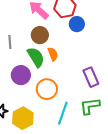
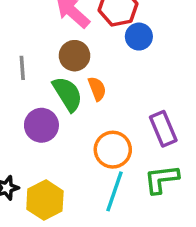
orange circle: (47, 89) -> (113, 150), moved

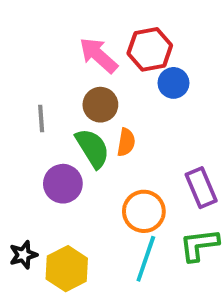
orange semicircle: (97, 89) -> (126, 142), turned 30

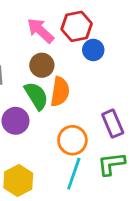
orange semicircle: (126, 142) -> (60, 92), size x1.5

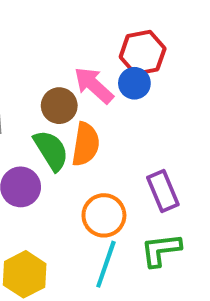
red hexagon: (77, 26) -> (143, 53), moved
pink arrow: (40, 31) -> (94, 85), moved

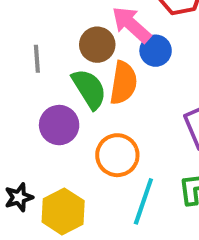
blue circle: (134, 83) -> (156, 51), moved
orange circle: (104, 215) -> (117, 155), moved

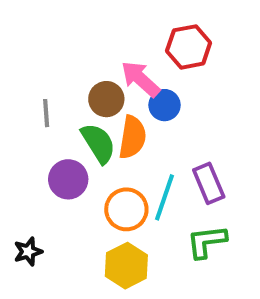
cyan line: (143, 201) -> (165, 197), moved
yellow hexagon: (63, 211) -> (126, 266), moved

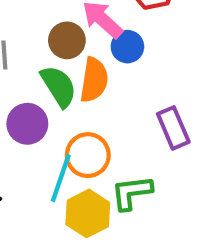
cyan line: (165, 197) -> (61, 178), moved
green L-shape: (207, 242) -> (132, 193), moved

